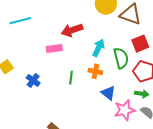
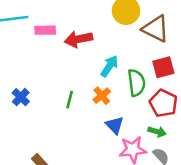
pink rectangle: (54, 49) -> (45, 30), moved
orange cross: (95, 71) -> (102, 96), turned 32

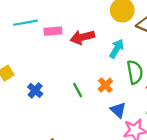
cyan arrow: (109, 66) -> (117, 49), moved
green line: (70, 100) -> (78, 90), turned -40

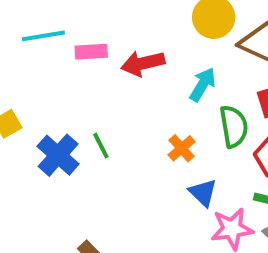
blue cross: (35, 90) -> (58, 155), size x1.5
green line: (78, 90) -> (101, 146), moved

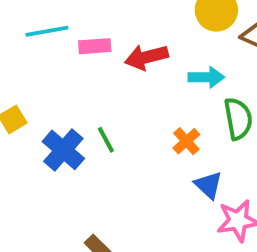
cyan arrow: (203, 84) -> (206, 77), turned 60

